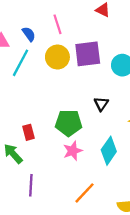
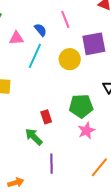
yellow circle: (57, 57) -> (70, 59), moved

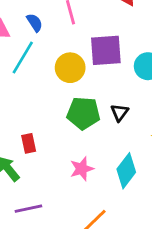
green pentagon: (81, 106) -> (83, 113), moved
purple line: (52, 164) -> (28, 209), turned 72

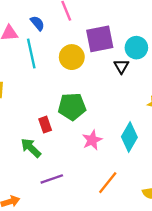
cyan line: (23, 58) -> (31, 54), turned -36
green pentagon: (83, 113) -> (72, 107), moved
black triangle: (120, 113) -> (121, 66), moved

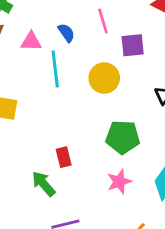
purple square: (100, 39) -> (133, 45), moved, size x0.7
green pentagon: (72, 107) -> (123, 137), moved

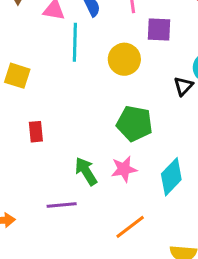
red rectangle: (64, 157) -> (36, 132), moved
green arrow: (43, 184) -> (86, 171), moved

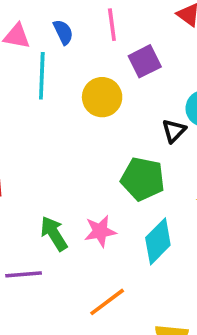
purple square: (159, 30) -> (145, 61), turned -30
green pentagon: (134, 123) -> (143, 179), moved

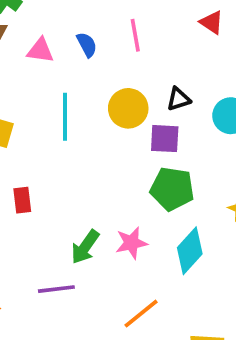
purple square: (145, 61) -> (165, 139), moved, turned 32
cyan line: (42, 76) -> (65, 117), moved
black triangle: (174, 131) -> (179, 99), moved, turned 30
green arrow: (54, 234) -> (85, 247), turned -111

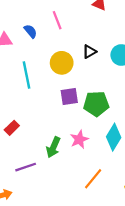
purple square: (165, 139) -> (69, 96), moved
red rectangle: (22, 200) -> (12, 128), turned 64
purple line: (56, 289) -> (26, 167), moved

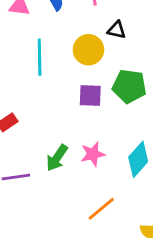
black triangle: (89, 52) -> (117, 30), moved, turned 32
green pentagon: (96, 104) -> (129, 86), moved

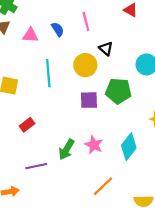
black triangle: (117, 30) -> (106, 49), turned 32
pink star: (93, 154) -> (94, 145), turned -30

